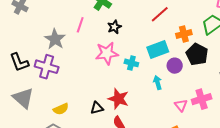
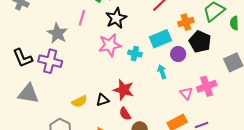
black star: (114, 27) -> (116, 18), size x1.5
gray triangle: (23, 98) -> (28, 94), turned -30
yellow semicircle: (61, 109) -> (79, 101), moved

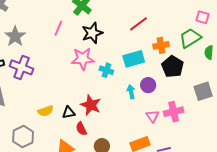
gray star: (57, 33) -> (15, 36), moved
purple circle: (178, 54) -> (148, 85), moved
red semicircle: (125, 114) -> (81, 129), moved

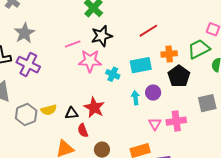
pink line: (58, 28) -> (73, 44), moved, turned 42
gray hexagon: (23, 137) -> (26, 115), moved

